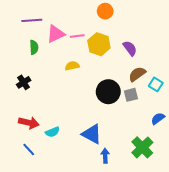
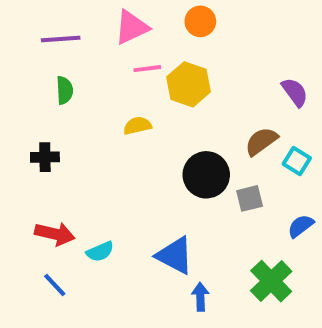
pink triangle: (56, 34) -> (131, 27), moved
purple semicircle: (130, 48) -> (295, 92), moved
black cross: (24, 82) -> (45, 157), turned 32
gray square: (131, 95) -> (250, 198), moved

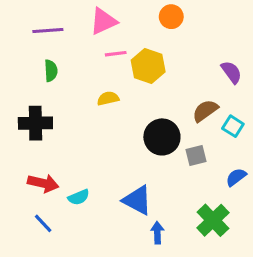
orange circle: (200, 21) -> (171, 17), moved
black cross: (45, 157) -> (35, 123), size x1.5

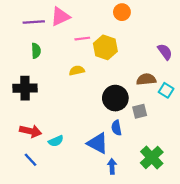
pink triangle: (103, 21) -> (60, 17), moved
brown semicircle: (205, 111) -> (146, 79), turned 30
blue semicircle: (236, 177) -> (116, 128), moved, turned -64

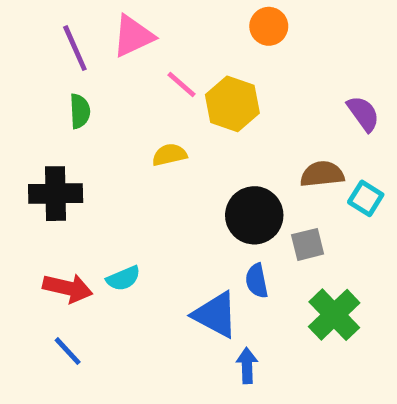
purple line: (34, 22) -> (75, 48), turned 70
pink line: (82, 39) -> (182, 84), turned 48
cyan semicircle: (56, 141) -> (123, 278), moved
green cross: (152, 158) -> (334, 315), moved

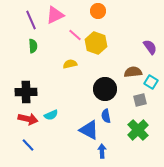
orange circle: (269, 26) -> (98, 11), moved
black cross: (56, 194) -> (26, 92), moved
gray square: (308, 244) -> (140, 100), moved

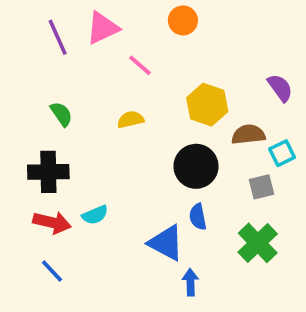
yellow hexagon: (96, 43) -> (207, 105), moved
green semicircle: (33, 46) -> (61, 114), moved, turned -32
cyan square: (151, 82) -> (282, 153), turned 32

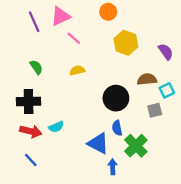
pink line: (140, 65) -> (74, 38), moved
yellow hexagon: (207, 105) -> (126, 43), moved
green cross: (258, 243) -> (136, 146), moved

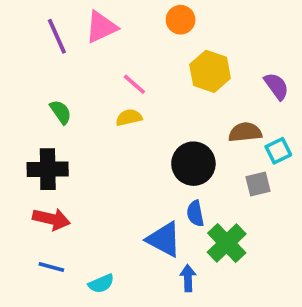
pink line: (74, 38) -> (134, 84), moved
cyan semicircle: (56, 127) -> (101, 284), moved
blue line: (31, 160) -> (51, 267), turned -32

